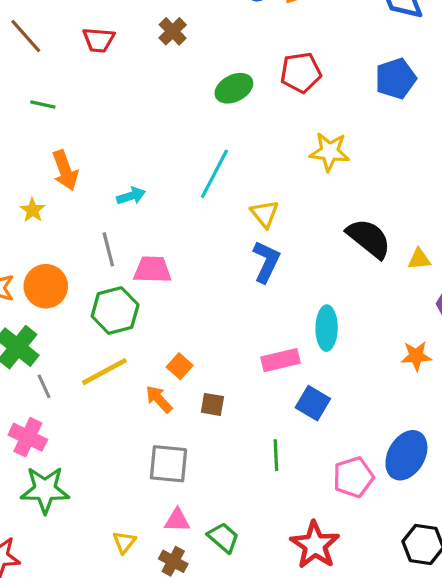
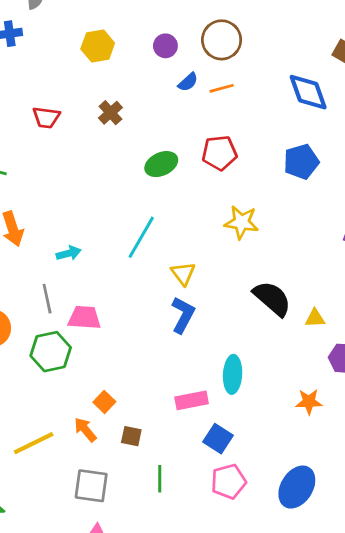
yellow line: (104, 372) -> (34, 443), moved
green line: (276, 455) -> (160, 479), moved
pink pentagon: (353, 477) -> (229, 482), moved

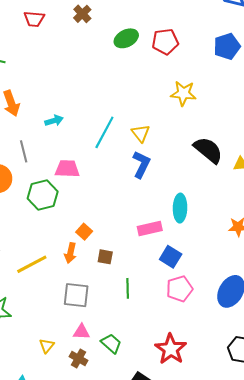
green ellipse: (161, 164) -> (126, 38), moved
cyan line: (141, 237) -> (104, 132), moved
gray line: (47, 299) -> (24, 151), moved
orange arrow: (85, 430) -> (70, 253), turned -126

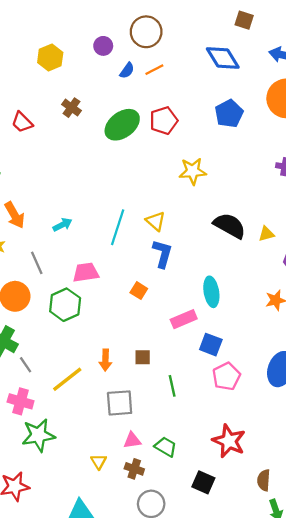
red trapezoid: (34, 19) -> (22, 122), turned 50
green ellipse: (126, 38) -> (122, 125), size x1.4
orange square: (84, 232) -> (139, 291), moved

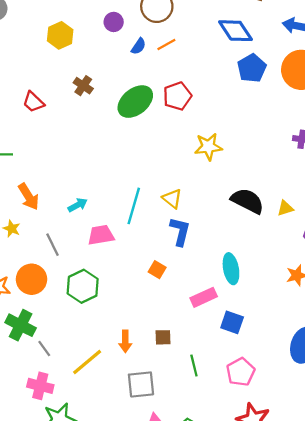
blue pentagon: (229, 114) -> (252, 68), moved
pink trapezoid: (86, 272) -> (101, 235), moved
pink pentagon: (226, 376) -> (241, 372), moved

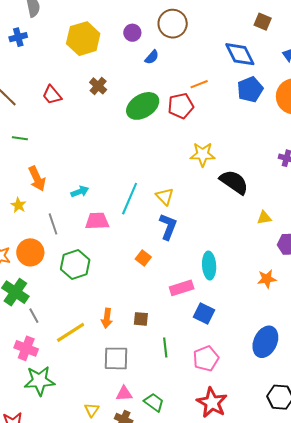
yellow hexagon: (60, 35) -> (83, 39), size x1.4
orange line: (166, 45) -> (199, 84), moved
black semicircle: (248, 201) -> (234, 182), moved

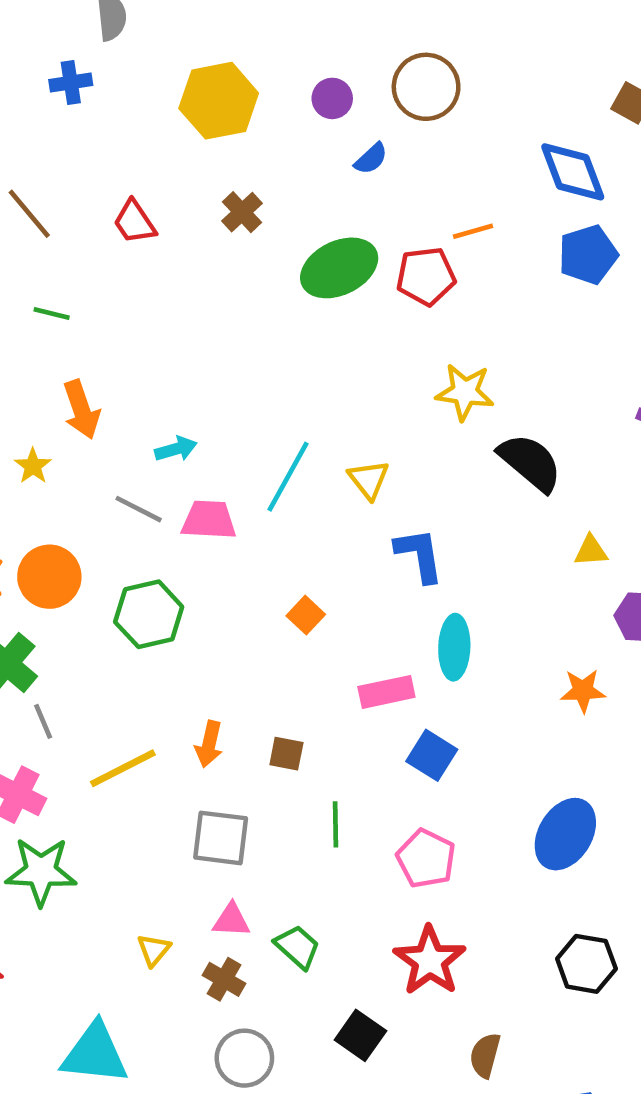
gray line: (53, 224) -> (139, 509), moved, turned -50
blue L-shape: (168, 227) -> (419, 555), moved, turned -36
pink pentagon: (206, 358) -> (426, 859), turned -30

